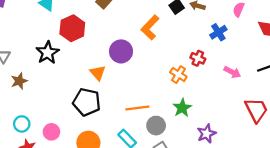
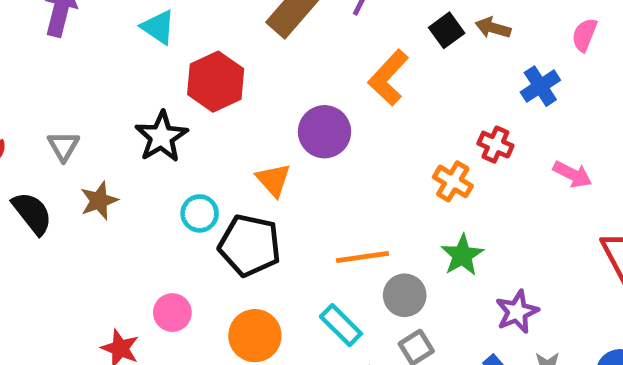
cyan circle: (22, 124) -> (200, 213), moved

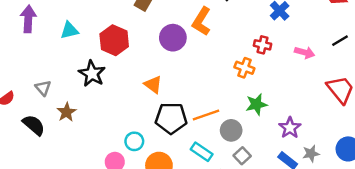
cyan triangle: (158, 27) -> (69, 30), moved, turned -36
purple circle: (325, 132) -> (173, 38), moved
cyan circle: (200, 213) -> (134, 141), moved
black pentagon: (250, 245) -> (171, 118), moved
green star: (462, 255) -> (256, 104), turned 30

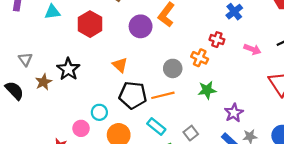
black star: (92, 74) -> (68, 69), moved
gray circle: (231, 130) -> (173, 68), moved

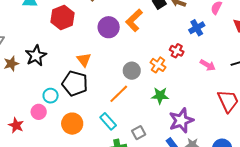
black pentagon: (133, 95) -> (75, 83), moved
orange line: (163, 95) -> (119, 94), turned -40
cyan circle: (99, 112) -> (51, 96), moved
purple star: (234, 113) -> (181, 120), size x1.4

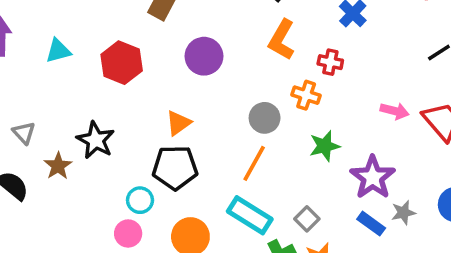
orange L-shape: (134, 20) -> (282, 40), moved
orange triangle: (84, 60) -> (178, 123), turned 49
pink arrow: (208, 65) -> (395, 111), moved
cyan rectangle: (108, 121) -> (250, 215), size x1.4

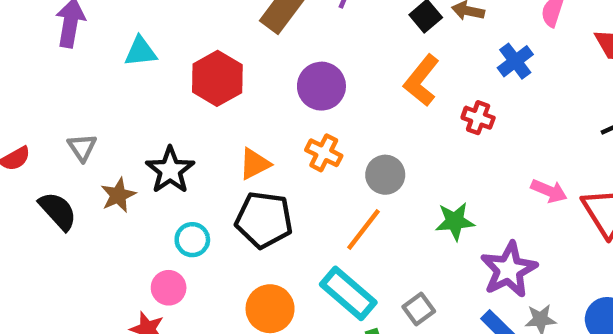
orange cross: (306, 95) -> (324, 153), moved
orange triangle: (178, 123) -> (255, 164), moved
cyan circle: (140, 200) -> (192, 240), moved
pink circle: (128, 233) -> (169, 288), moved

